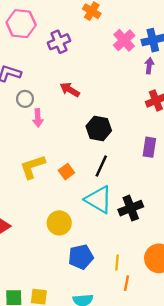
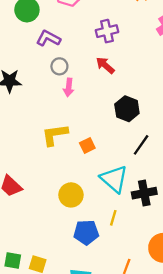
purple cross: (59, 42) -> (107, 31), moved
black line: (101, 166) -> (141, 145), moved
yellow line: (117, 263) -> (113, 218), moved

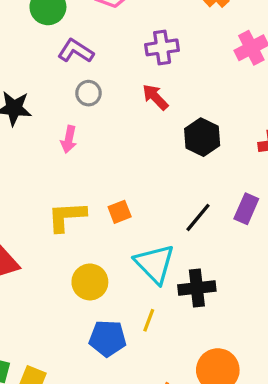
pink arrow: (69, 87) -> (69, 139), moved
black hexagon: (127, 109) -> (202, 137), moved
yellow L-shape: (55, 135) -> (67, 217), moved

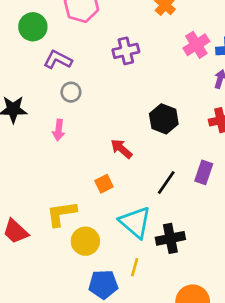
red arrow: (155, 97) -> (121, 149), moved
yellow L-shape: (67, 217) -> (61, 214), moved

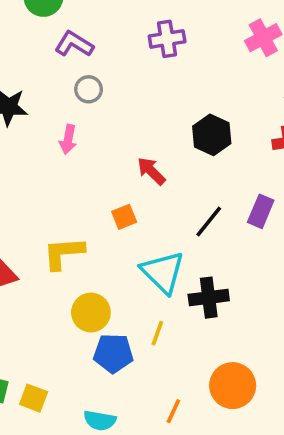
yellow circle: (85, 241) -> (91, 313), moved

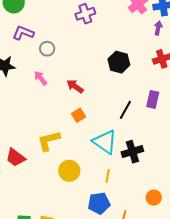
purple L-shape: (74, 44) -> (23, 33), moved
pink arrow: (68, 139) -> (41, 78), turned 140
red arrow: (151, 171) -> (75, 86), moved
blue pentagon: (113, 353) -> (99, 203), moved
orange circle: (233, 386) -> (154, 198), size x0.6

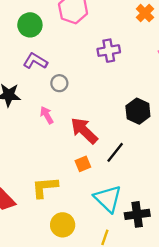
red arrow: (75, 86) -> (84, 131), size x1.5
black line: (125, 110) -> (115, 152), moved

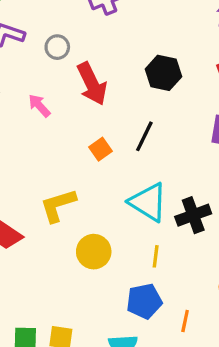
gray circle: (59, 83) -> (57, 47), moved
red arrow: (84, 131) -> (92, 84), moved, turned -148
orange square: (83, 164) -> (100, 149), moved

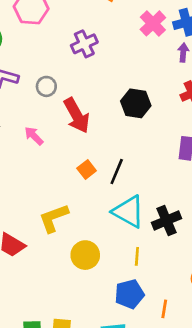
black line: (144, 136) -> (117, 171), moved

